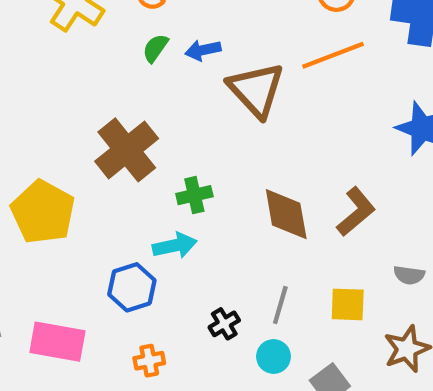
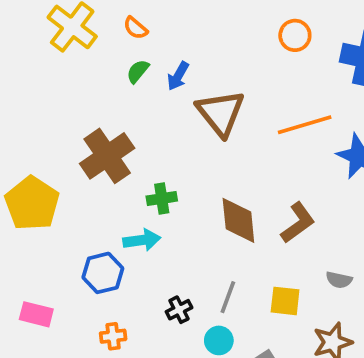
blue arrow: (203, 50) -> (178, 76), turned -52
orange line: (333, 55) -> (305, 125), moved
pink rectangle: (57, 342) -> (36, 314), size x0.7

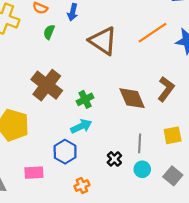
blue arrow: (178, 76) -> (73, 12), moved
pink rectangle: (36, 314) -> (34, 173), moved

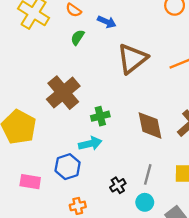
blue arrow: (73, 12) -> (107, 22), turned -91
brown triangle: (103, 41) -> (132, 59), turned 36

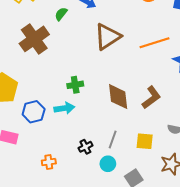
brown cross: (63, 93) -> (34, 39), moved
blue hexagon: (68, 167) -> (34, 112), moved

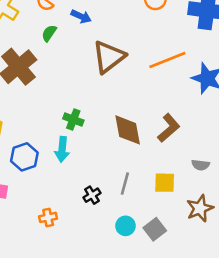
green cross: (75, 85) -> (73, 119), turned 35
cyan arrow: (64, 108) -> (62, 149), turned 108
cyan circle: (108, 164) -> (125, 226), moved

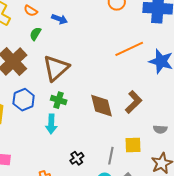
brown triangle: (109, 57) -> (56, 68), moved
blue hexagon: (24, 157) -> (24, 100), moved
gray line: (125, 184) -> (111, 156), moved

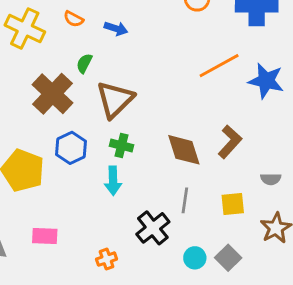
green semicircle: (35, 34) -> (84, 63), moved
gray line: (111, 156) -> (185, 200), moved
black cross: (77, 158) -> (153, 228), size x1.6

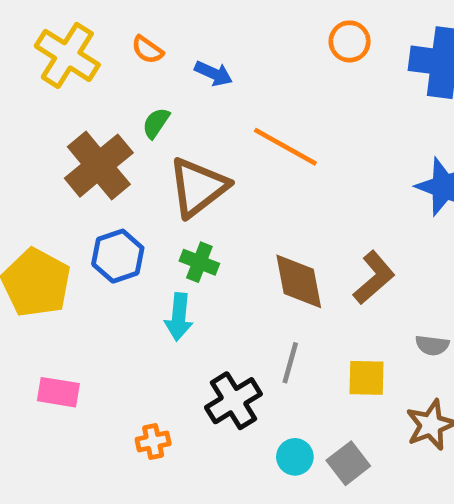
orange line: (219, 66) -> (285, 147), moved, turned 51

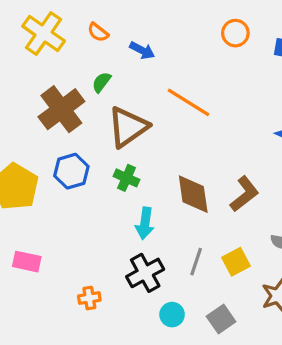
cyan arrow: (179, 317) -> (145, 223), moved
gray line: (290, 363) -> (196, 262), moved
yellow square: (366, 378) -> (236, 262), turned -32
cyan circle: (295, 457) -> (172, 315), moved

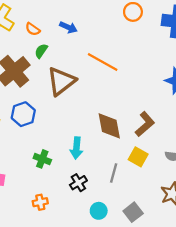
orange semicircle: (98, 32) -> (33, 29), moved
green cross: (126, 178) -> (42, 159), moved
yellow square: (236, 262) -> (138, 157), moved, turned -30
black cross: (145, 273) -> (78, 183), size x0.7

